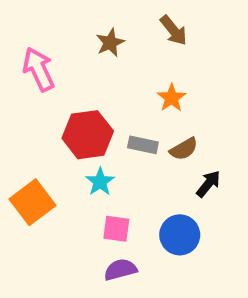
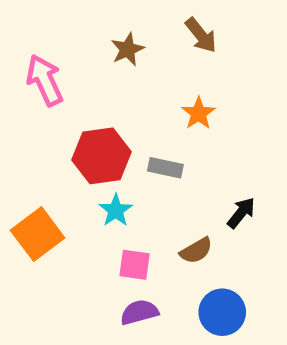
brown semicircle: (184, 149) -> (196, 251), moved
blue circle: (180, 235) -> (222, 312), moved

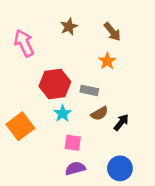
brown arrow: (201, 35) -> (112, 32), moved
black arrow: (241, 213) -> (121, 122), moved
brown semicircle: (196, 251) -> (100, 113), moved

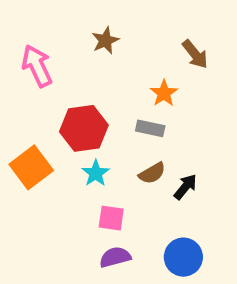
brown arrow: (112, 32) -> (195, 54), moved
gray rectangle: (89, 90) -> (150, 128), moved
orange square: (20, 126) -> (31, 167), moved

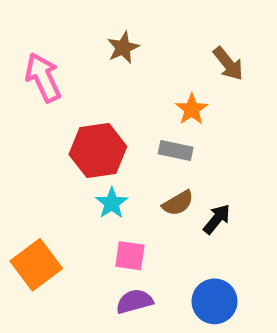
orange square: (31, 167) -> (36, 265), moved

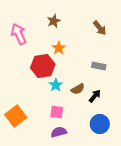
orange star: (192, 109) -> (59, 48), moved
gray rectangle: (176, 150) -> (99, 66), moved
cyan star: (112, 203) -> (56, 85), moved
blue circle: (215, 301) -> (100, 124), moved

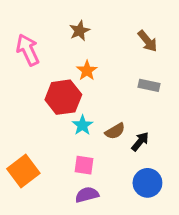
gray rectangle: (99, 66) -> (149, 85), moved

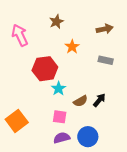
brown arrow: (147, 41) -> (105, 29), turned -63
orange star: (87, 71) -> (72, 47), moved
brown semicircle: (115, 131) -> (80, 101), moved
blue circle: (147, 183) -> (88, 137), moved

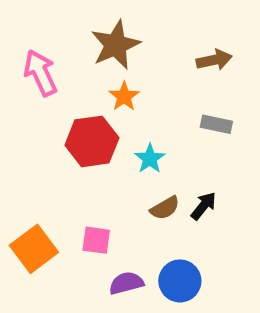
brown star: (56, 22) -> (116, 45), size x1.6
orange star: (72, 47) -> (124, 96), moved
cyan star: (59, 89) -> (150, 159), moved
pink square: (60, 117) -> (96, 240), moved

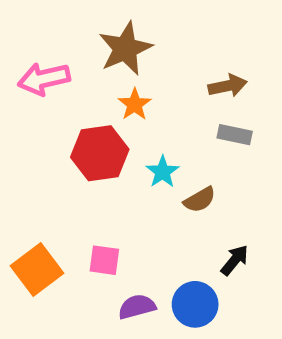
brown arrow: (214, 60) -> (228, 86), moved
pink arrow: (40, 73) -> (44, 79), turned -78
black arrow: (203, 206) -> (235, 260), moved
brown semicircle: (165, 208) -> (200, 200), moved

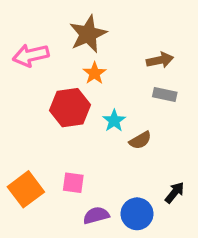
black arrow: (235, 260) -> (175, 193), moved

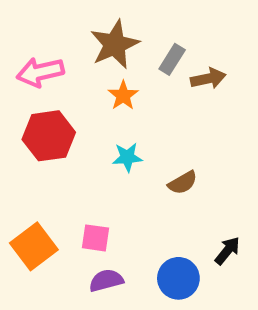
gray rectangle: (165, 94) -> (172, 59), moved, turned -70
red hexagon: (70, 108) -> (49, 136), moved
cyan star: (114, 121) -> (127, 157), moved, turned 30
purple semicircle: (96, 215) -> (106, 280), moved

